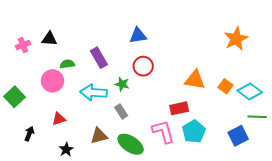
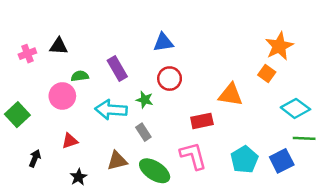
orange square: (225, 86) -> (267, 74), moved
red rectangle: (179, 108) -> (202, 121), moved
cyan pentagon: (194, 132) -> (244, 160), moved

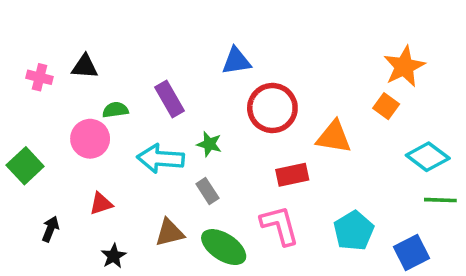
pink cross: (27, 54) -> (40, 77), turned 35
red circle: (170, 79) -> (272, 108), moved, size x1.4
blue square: (282, 161) -> (411, 252), moved

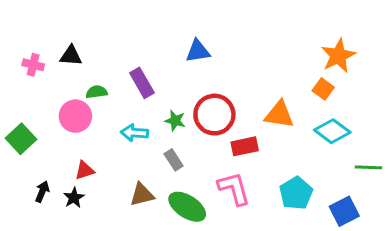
red circle: (272, 108) -> (214, 115), moved
cyan diamond: (428, 157) -> (332, 131), moved
cyan arrow: (160, 159) -> (134, 133), size x0.7
black star: (114, 256) -> (74, 198), moved

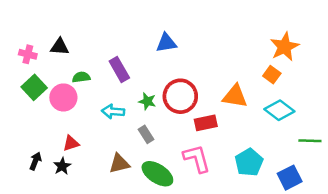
green square: (21, 139) -> (34, 87), moved

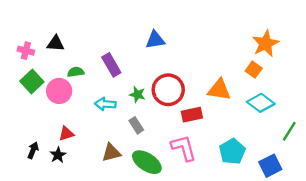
green line: (310, 141) -> (289, 131), turned -60

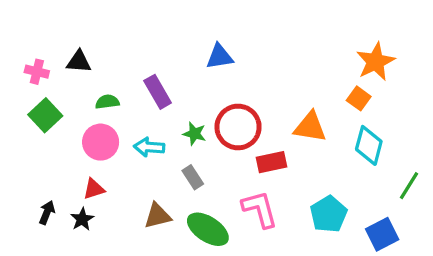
pink circle: (59, 91) -> (101, 142), moved
cyan diamond: (261, 103) -> (369, 145), turned 68

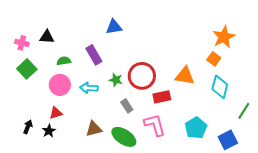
blue triangle: (220, 57) -> (114, 27), moved
gray rectangle: (193, 177) -> (127, 106), moved

